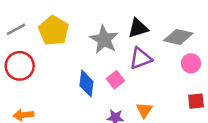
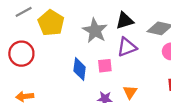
gray line: (16, 29) -> (24, 12), moved
pink square: (115, 80) -> (105, 66), turned 32

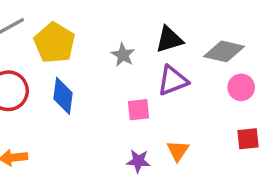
gray star: (95, 31) -> (123, 55), size x0.6
blue diamond: (80, 69) -> (63, 96), moved

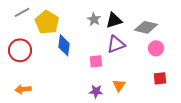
gray star: (123, 55) -> (94, 19), moved
blue diamond: (63, 96) -> (64, 45), moved

